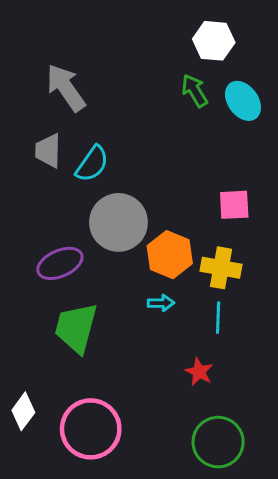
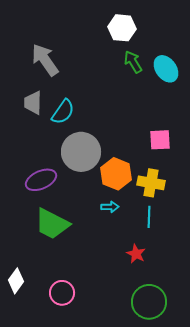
white hexagon: (214, 41) -> (122, 28), moved
green trapezoid: (76, 328) -> (52, 224), turned -78
pink circle: (91, 429) -> (62, 293), size x0.6

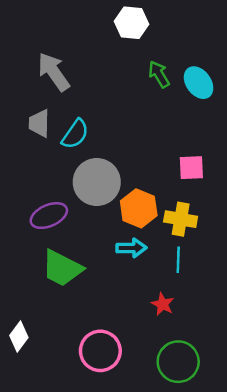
white hexagon: (122, 28) -> (131, 23), moved
cyan arrow: (110, 207) -> (131, 248), size x1.4
pink circle: (62, 293) -> (100, 351), moved, size x1.4

